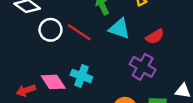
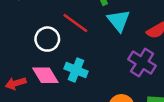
cyan triangle: (119, 29) -> (119, 21), turned 30
white circle: (50, 30) -> (47, 39), moved

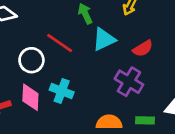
cyan triangle: (119, 21) -> (104, 39), turned 45
pink diamond: (45, 75) -> (30, 97), turned 36

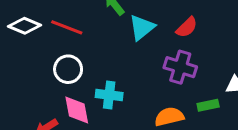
red line: (60, 43) -> (67, 27), moved

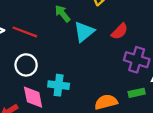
purple cross: (180, 67) -> (137, 60), moved

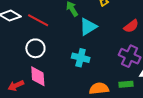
red semicircle: (120, 31) -> (131, 26), moved
cyan cross: (59, 85) -> (81, 58), moved

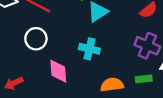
pink diamond: (38, 76) -> (58, 71), moved

